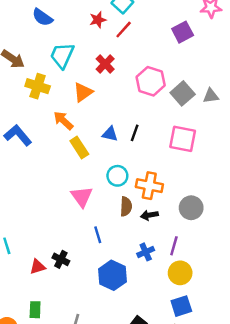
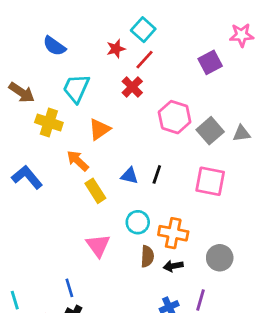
red cross: (105, 64) -> (132, 87), moved
blue line: (98, 235) -> (69, 288), moved

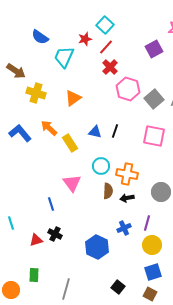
red cross: (132, 87) -> (110, 67), moved
cyan trapezoid: (76, 88) -> (64, 57), moved
orange arrow: (78, 161) -> (49, 128), moved
blue line: (69, 288) -> (51, 204), moved

